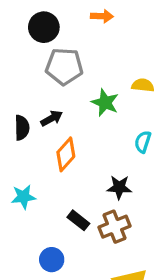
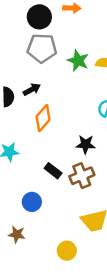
black circle: (44, 27) -> (39, 17), moved
green star: (105, 103) -> (78, 61), moved

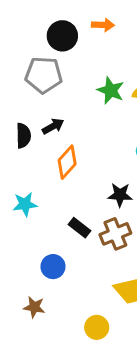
gray pentagon: (42, 48) -> (44, 75), moved

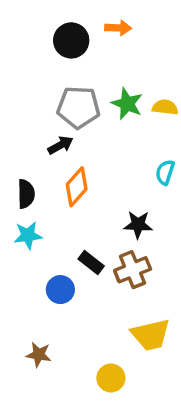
gray pentagon: (44, 75) -> (78, 107), moved
black semicircle: (23, 136) -> (26, 194), moved
blue circle: (53, 267) -> (60, 290), moved

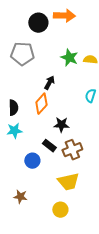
orange arrow: (118, 28) -> (64, 16), size x1.5
gray pentagon: (78, 107) -> (22, 54), moved
black arrow: (60, 145) -> (49, 83), moved, turned -32
black star: (138, 225) -> (61, 125), moved
yellow trapezoid: (151, 335) -> (68, 182), moved

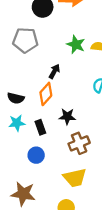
black semicircle: (13, 108) -> (16, 98), turned 105
black rectangle: (49, 146) -> (40, 127), moved, turned 32
brown star: (20, 197) -> (23, 194), size x1.6

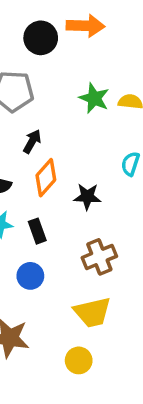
black arrow: (54, 71) -> (32, 141), moved
black star: (67, 116) -> (87, 197), moved

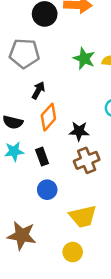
brown cross: (99, 257) -> (87, 160), moved
blue circle: (30, 276) -> (47, 190), moved

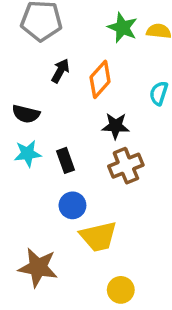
orange diamond: (48, 117) -> (100, 79), moved
yellow trapezoid: (83, 216) -> (98, 236), moved
yellow circle: (73, 252) -> (121, 290), moved

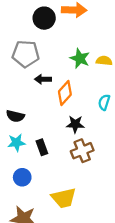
black arrow: (60, 71) -> (43, 79), moved, turned -119
blue circle: (72, 205) -> (22, 177), moved

